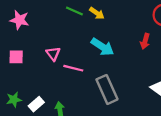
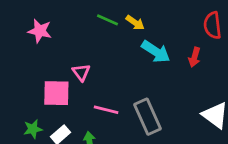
cyan arrow: (102, 47) -> (156, 52), moved
pink square: (16, 57) -> (56, 93), moved, size x1.5
pink line: (73, 68) -> (106, 110), moved

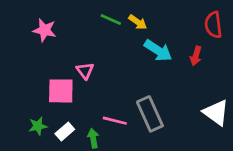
pink line: (106, 110) -> (115, 121), moved

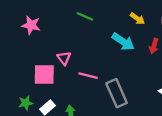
yellow arrow: (138, 22) -> (137, 19), moved
pink line: (115, 121) -> (88, 76), moved

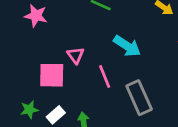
cyan arrow: (123, 42) -> (127, 46), moved
pink line: (88, 76) -> (105, 77), turned 54

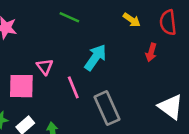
cyan arrow: (127, 46) -> (95, 57), turned -88

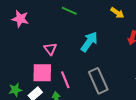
pink square: (21, 86) -> (42, 73), moved
pink line: (73, 87) -> (65, 80), moved

